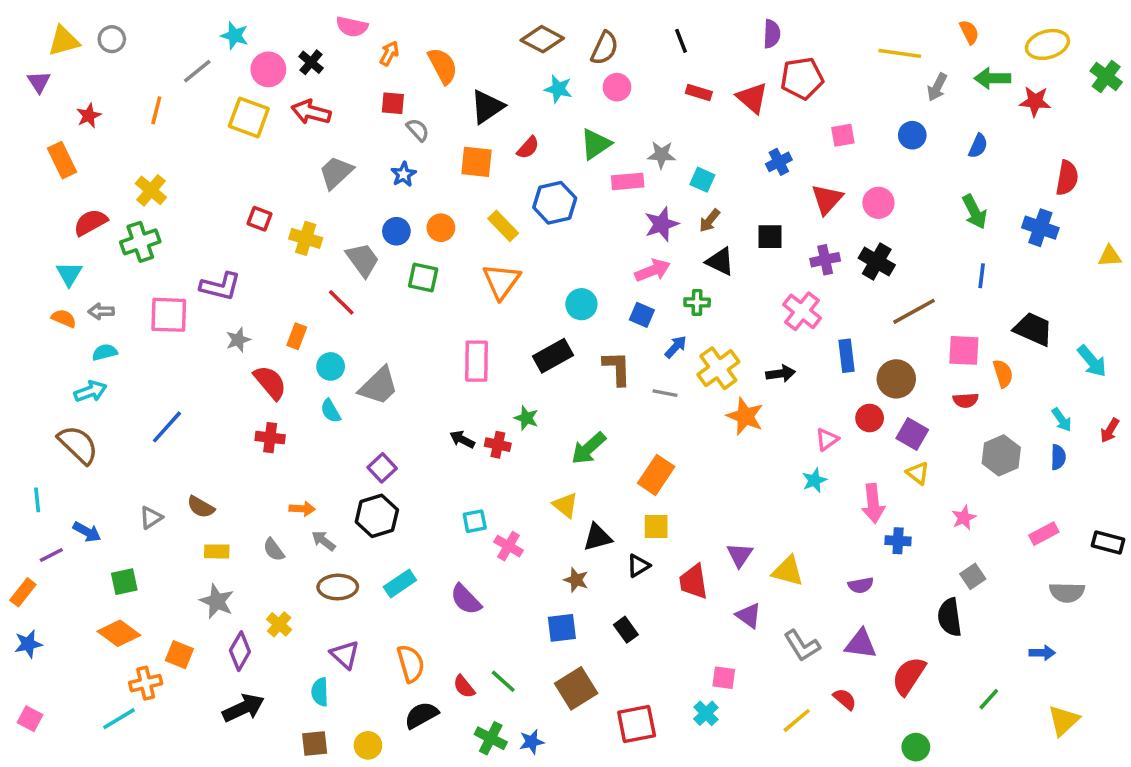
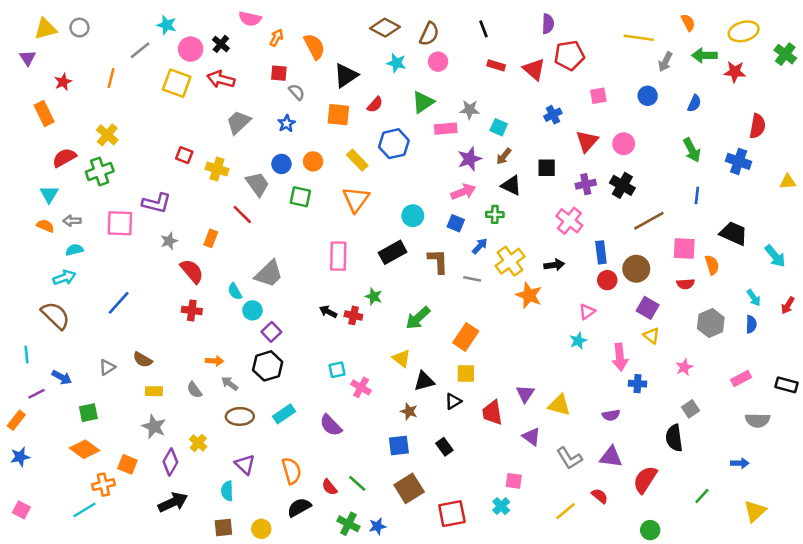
cyan circle: (331, 366) -> (252, 310), moved
red circle: (870, 418) -> (607, 280), moved

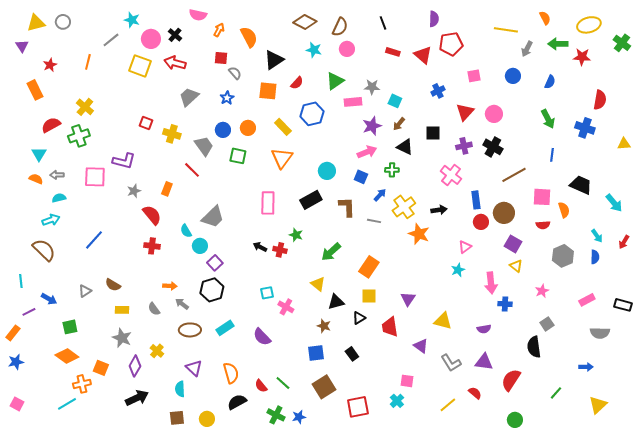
purple triangle: (525, 394) -> (408, 299), moved

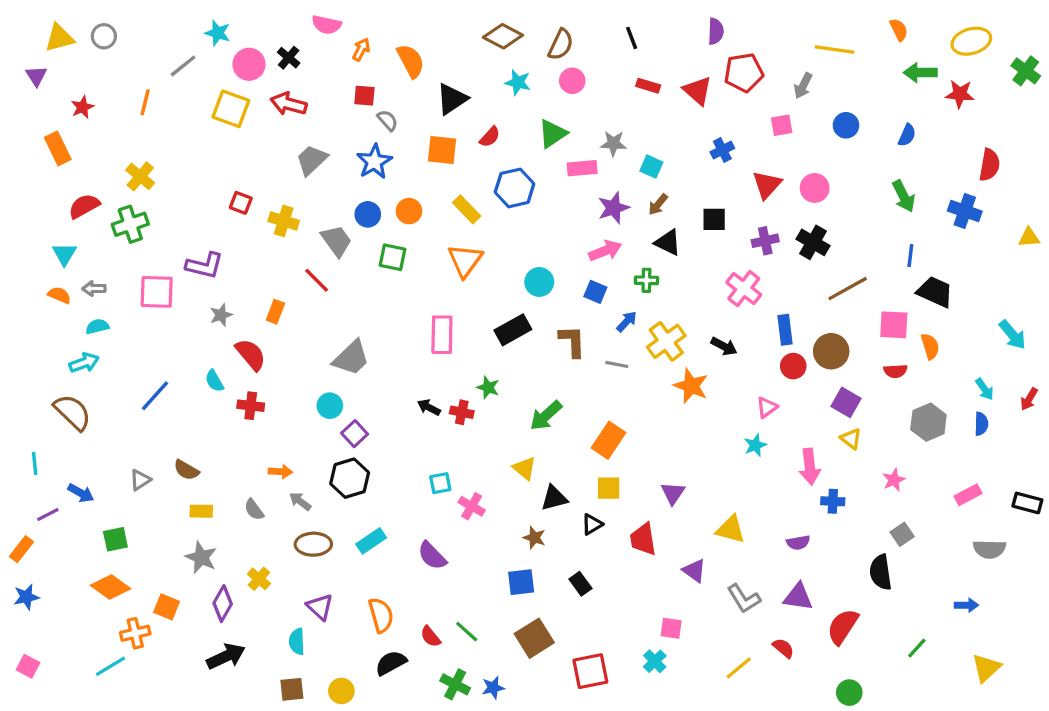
gray arrow: (527, 49) -> (803, 86), moved
blue star: (227, 98) -> (374, 162), size x1.5
black trapezoid: (581, 185) -> (935, 292), moved
black arrow: (439, 210) -> (724, 346), turned 35
cyan semicircle: (186, 231) -> (214, 381), moved

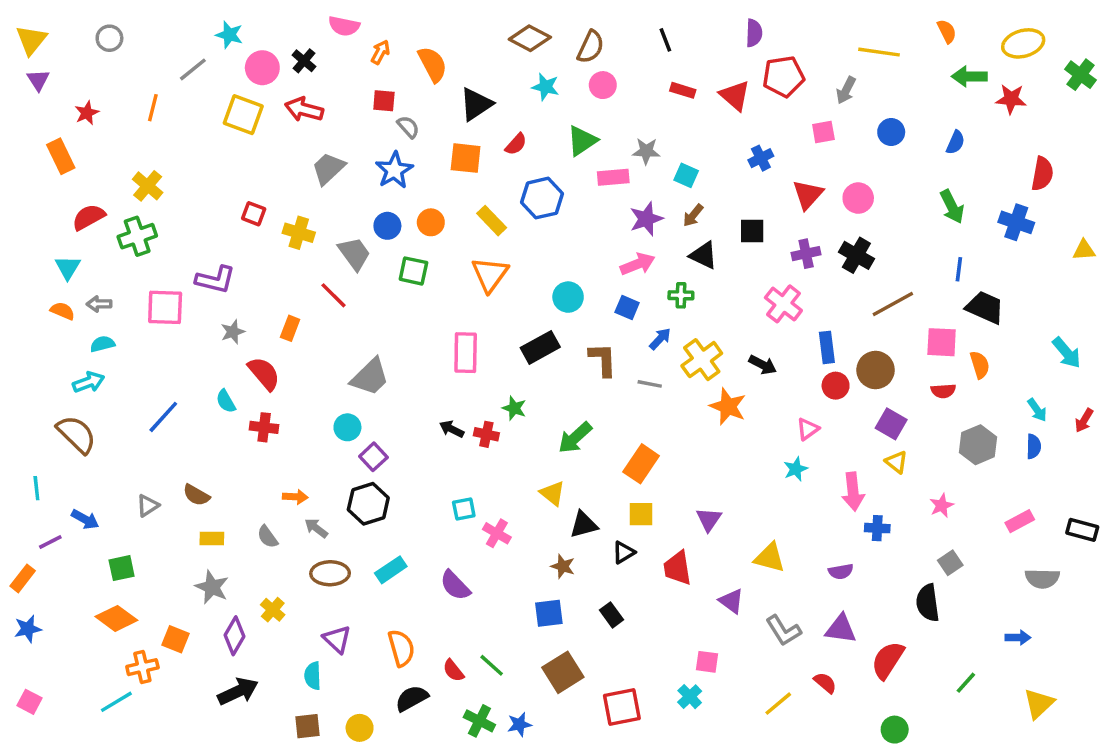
yellow triangle: (59, 38) -> (31, 40), moved, turned -36

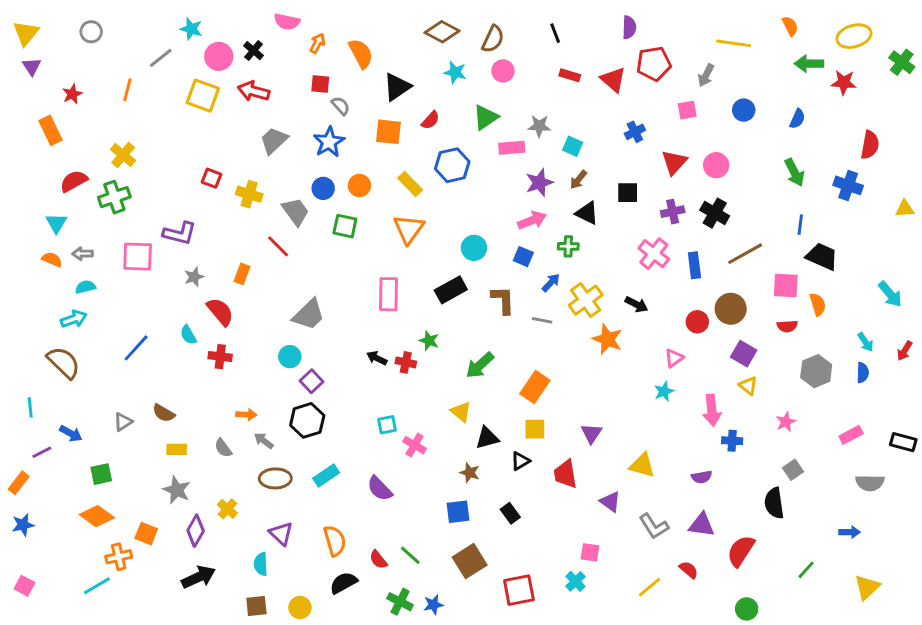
blue rectangle: (827, 347) -> (694, 265), moved

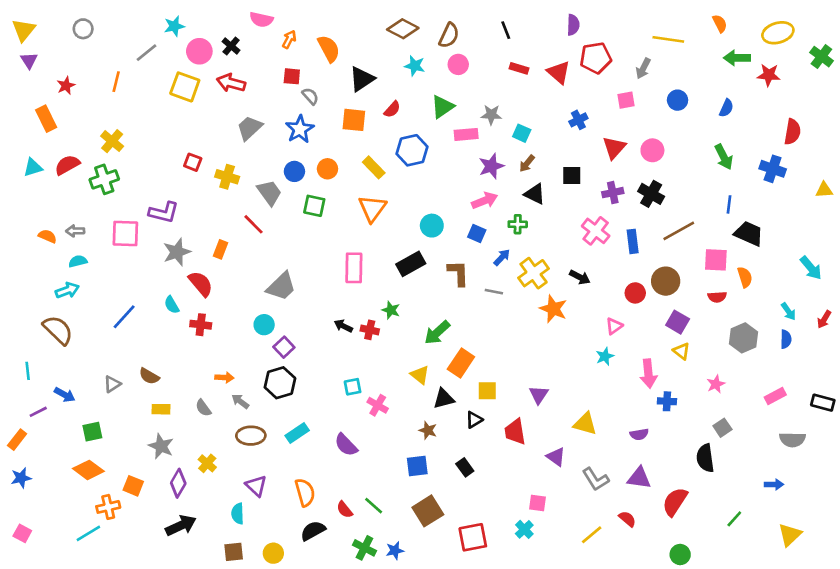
cyan star: (191, 29) -> (174, 26), turned -30
cyan triangle: (56, 223) -> (33, 167), moved, turned 42
gray star: (194, 277) -> (177, 252), size x1.5
orange rectangle: (535, 387) -> (461, 363), moved

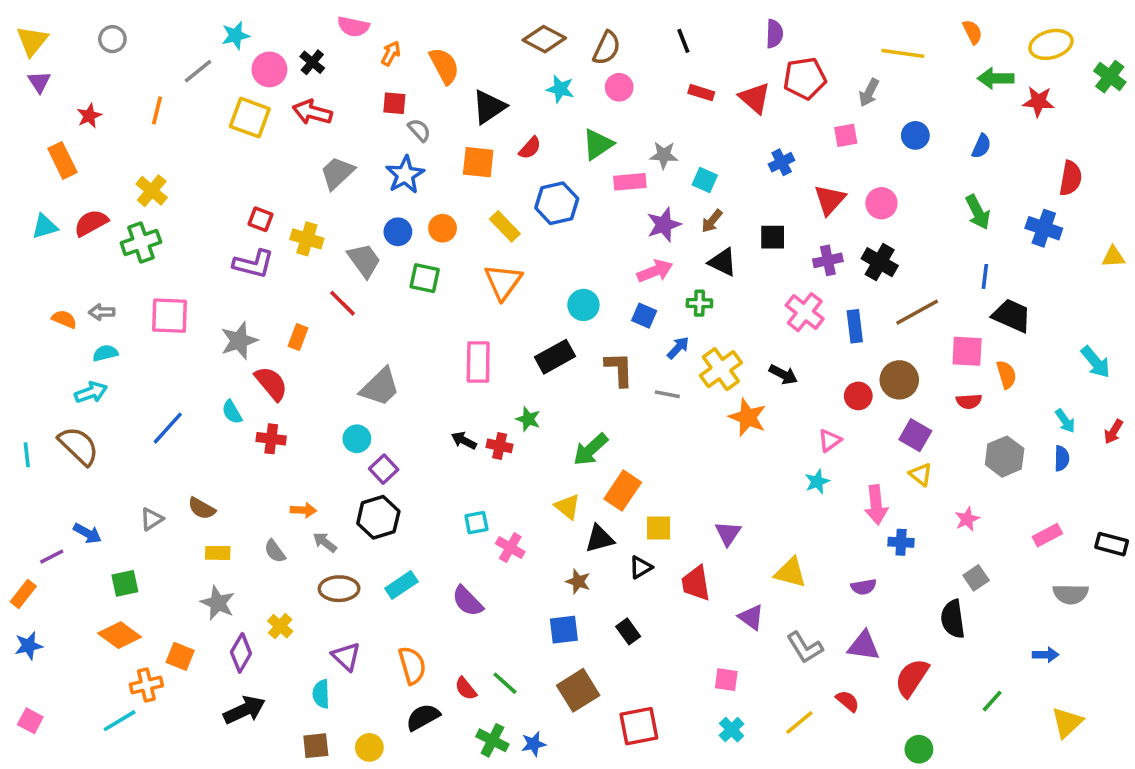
purple L-shape: (164, 212) -> (253, 264), moved
cyan line: (28, 371) -> (27, 455), moved
cyan cross: (524, 529) -> (732, 730), moved

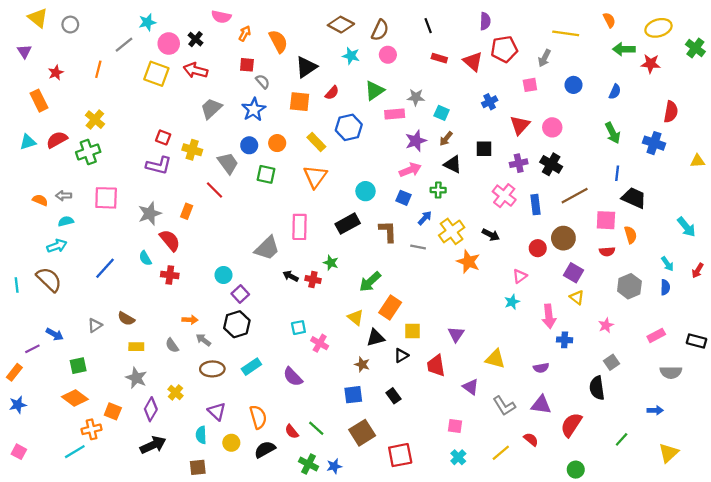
yellow triangle: (32, 41) -> (38, 18), moved, turned -30
gray trapezoid: (380, 387) -> (267, 248), moved
yellow circle: (369, 747) -> (231, 443), moved

